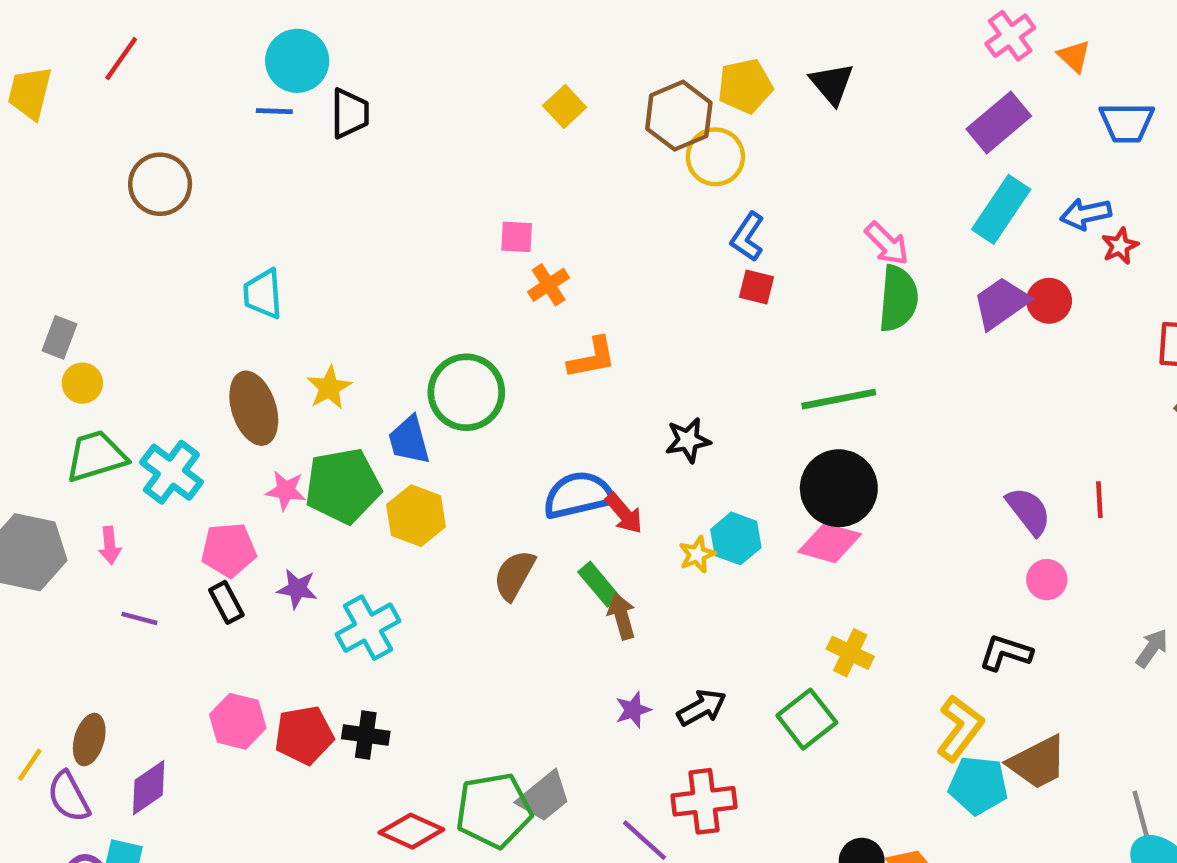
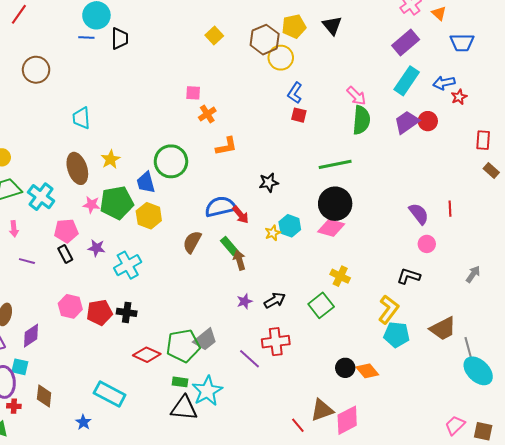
brown trapezoid: (1038, 762) -> (443, 329), moved

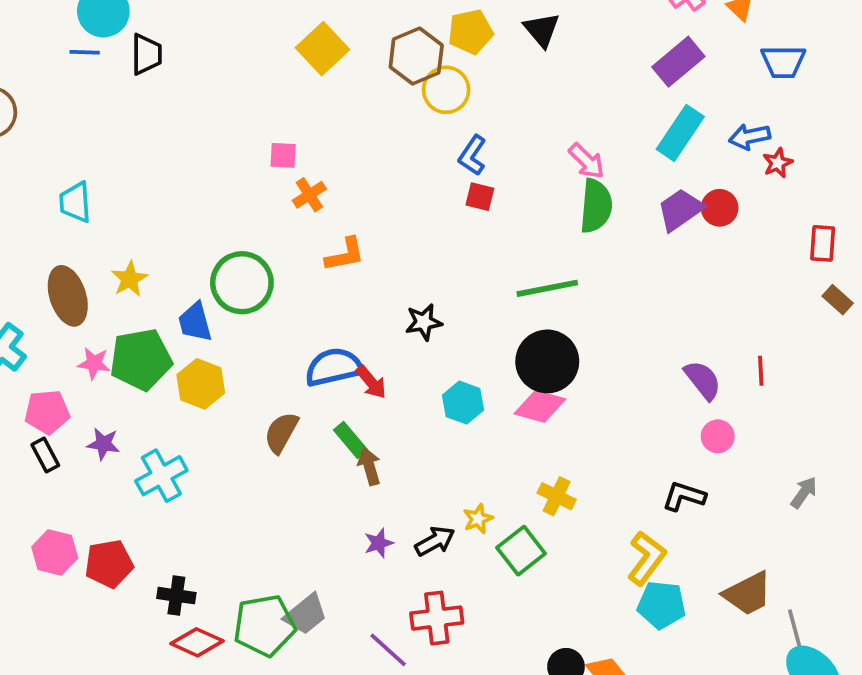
yellow square: (214, 35) -> (322, 49), size x1.5
yellow star: (273, 233) -> (478, 519), moved
black cross: (127, 312) -> (176, 596), moved

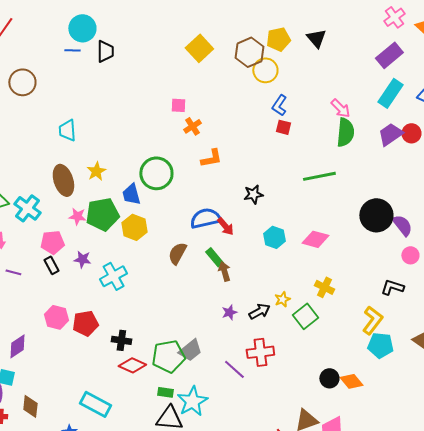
black circle: (547, 361) -> (376, 215), moved

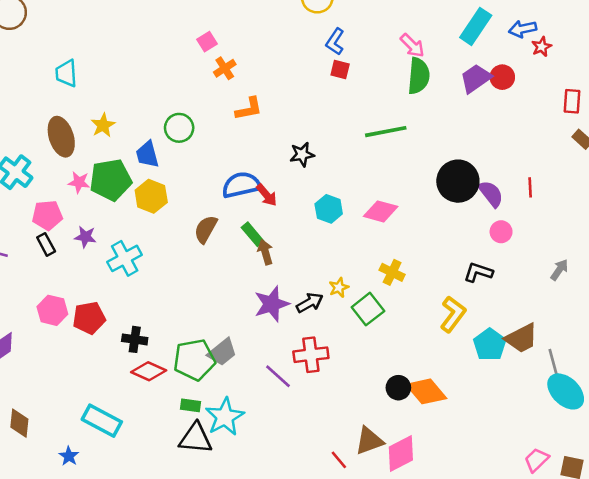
pink square: (178, 105) -> (207, 42), turned -35
green circle: (156, 173) -> (179, 128), size x0.7
purple star: (229, 312) -> (272, 304), size x1.8
cyan pentagon: (380, 345) -> (490, 345), moved, turned 30
orange diamond: (351, 381) -> (426, 391), size x1.4

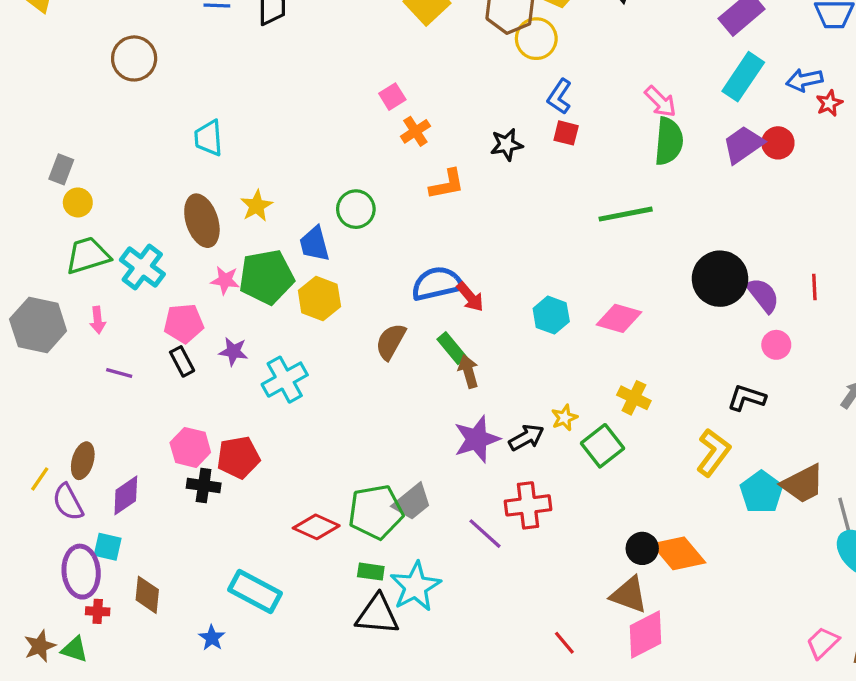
black star: (302, 154) -> (506, 145), moved
black cross: (135, 339) -> (204, 486), moved
brown triangle: (369, 441) -> (629, 595), moved, turned 40

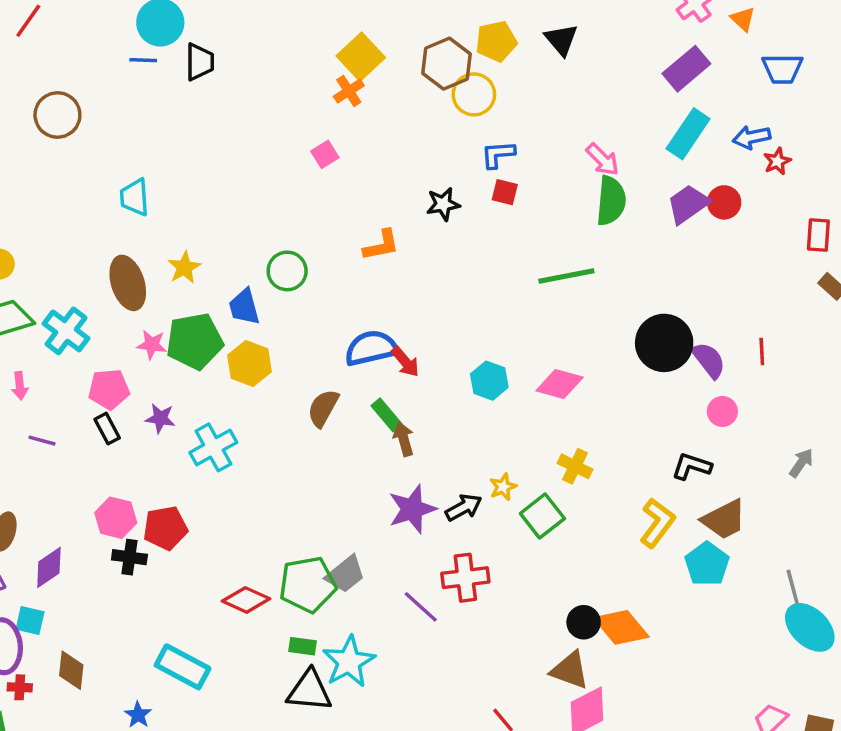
blue L-shape: (559, 97) -> (498, 154), turned 52
orange cross: (415, 131) -> (349, 91), moved
brown trapezoid: (803, 484) -> (724, 519), moved

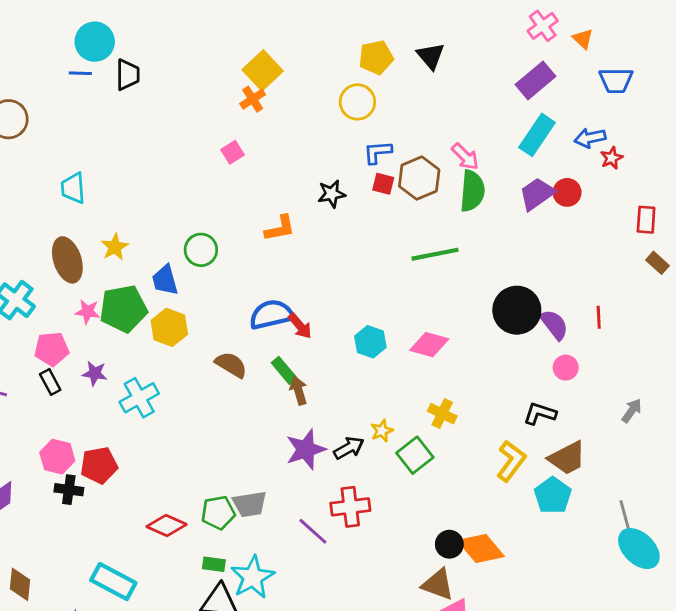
brown hexagon: (446, 64) -> (419, 178), moved
brown semicircle: (323, 408) -> (231, 365), turned 92
gray trapezoid: (345, 574) -> (250, 504), turned 30
green pentagon: (308, 585) -> (218, 513), size x0.7

